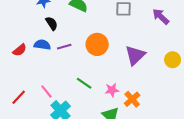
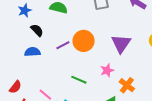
purple line: (64, 47) -> (63, 45), moved
red semicircle: (20, 50) -> (15, 87), moved
pink star: (112, 90) -> (107, 70), moved

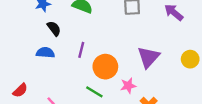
orange circle: (84, 41) -> (105, 67), moved
purple line: (63, 45) -> (81, 50), turned -56

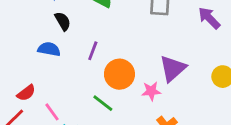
pink star: (128, 86) -> (151, 91), moved
red semicircle: (20, 90) -> (26, 93), moved

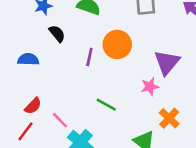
blue semicircle: (49, 49) -> (28, 59), moved
orange circle: (119, 74) -> (117, 45), moved

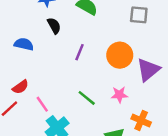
orange circle: (117, 45) -> (120, 55), moved
pink star: (150, 87) -> (119, 95), moved
orange cross: (169, 118) -> (141, 121), turned -30

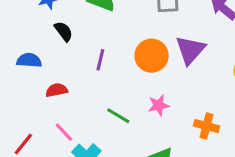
purple triangle: (148, 70) -> (190, 50), moved
red semicircle: (20, 87) -> (57, 90), moved, turned -147
orange cross: (141, 121) -> (206, 126), moved

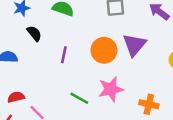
red semicircle: (57, 90) -> (16, 97), moved
pink star: (159, 105) -> (111, 89), size x1.5

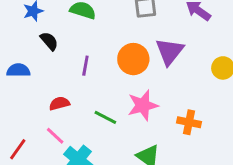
red semicircle: (16, 97) -> (59, 103), moved

